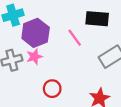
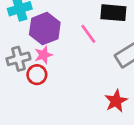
red circle: (52, 89) -> (37, 75), moved

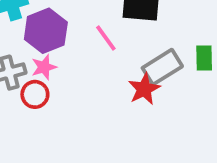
red star: (116, 101) -> (144, 89), moved

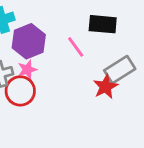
red circle: (35, 94) -> (20, 91), size x1.4

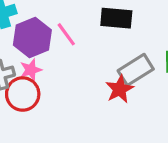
pink line: (76, 47) -> (66, 34), moved

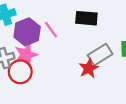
pink star: (31, 70) -> (26, 55), size x1.5

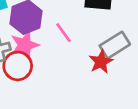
pink line: (51, 30) -> (63, 33), moved

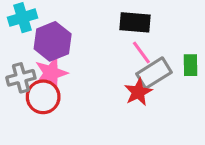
pink line: (63, 33) -> (141, 52), moved

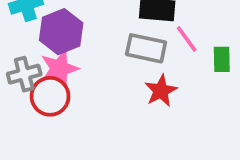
pink line: (141, 52) -> (187, 39), moved
gray rectangle: (154, 73) -> (146, 48), moved, turned 44

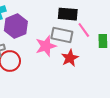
pink star: (59, 69) -> (46, 46), moved

